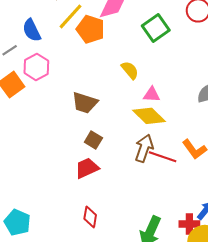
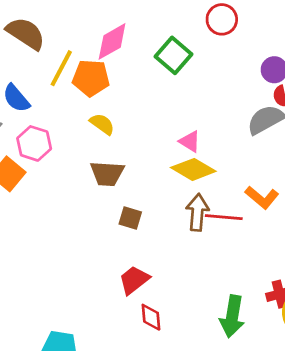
yellow semicircle: (130, 70) -> (102, 124), moved
pink triangle: (152, 95) -> (190, 141), turned 42
red trapezoid: (87, 168) -> (134, 280), moved

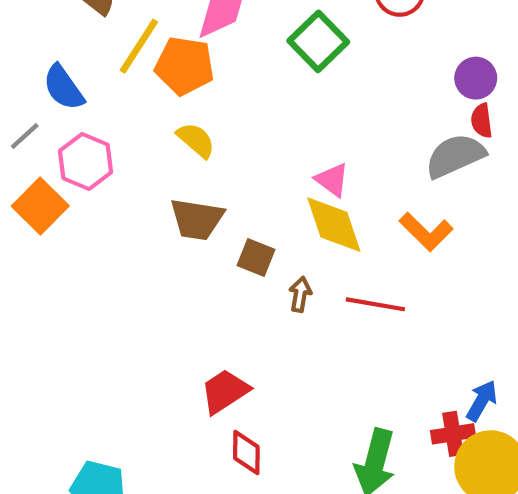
yellow diamond: (193, 169) -> (334, 225), turned 36
orange L-shape: (262, 197) -> (426, 232), moved
brown arrow: (197, 212) -> (300, 294), moved, size x0.6
brown square: (130, 218) -> (256, 258), moved

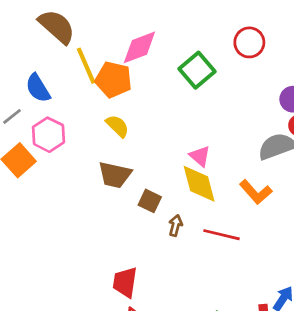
yellow line: (139, 46) -> (86, 66), turned -60
red trapezoid: (225, 391) -> (125, 282), turned -52

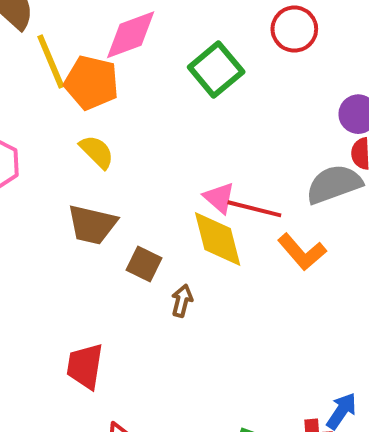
red line: (221, 235) -> (254, 209), moved
red trapezoid: (125, 282) -> (85, 366), moved

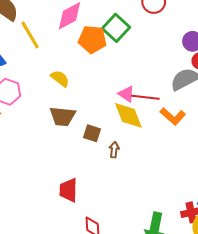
orange pentagon: (91, 83) -> (92, 39), moved

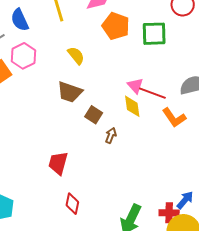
green square: (116, 28) -> (154, 34), moved, turned 32
yellow diamond: (128, 115) -> (132, 106), size x0.7

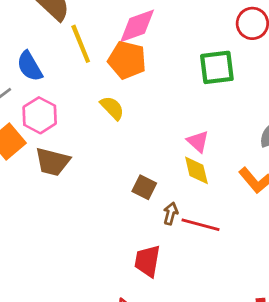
orange pentagon: (116, 26) -> (127, 60), moved
brown trapezoid: (70, 92) -> (53, 162), moved
red line: (152, 93) -> (201, 225), moved
red trapezoid: (58, 163) -> (147, 261), moved

